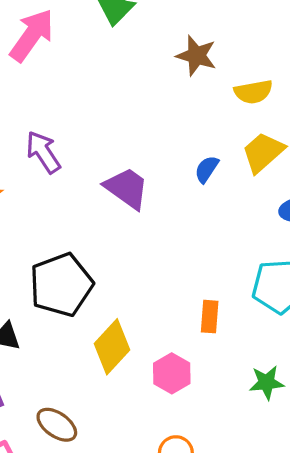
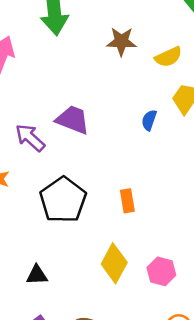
purple trapezoid: (127, 188) -> (73, 120), moved
black pentagon: (61, 285) -> (63, 200), moved
orange rectangle: (210, 317) -> (127, 201), moved

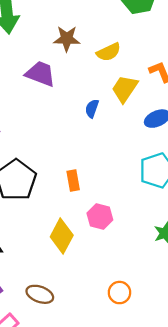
purple trapezoid: (73, 120) -> (40, 74), moved
pink hexagon: (161, 271) -> (100, 216), moved

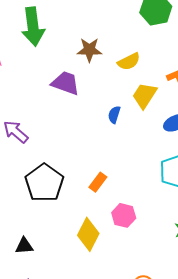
orange rectangle: (73, 180) -> (98, 182), turned 48

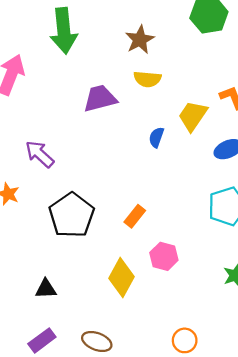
brown star: (89, 50) -> (140, 40), moved, turned -30
yellow semicircle: (129, 62) -> (147, 79), moved, turned 30
purple trapezoid: (65, 83) -> (100, 98), turned -36

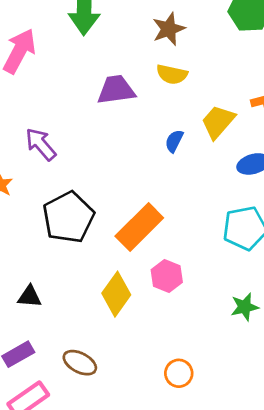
orange rectangle: (135, 216) -> (139, 227), size x1.8

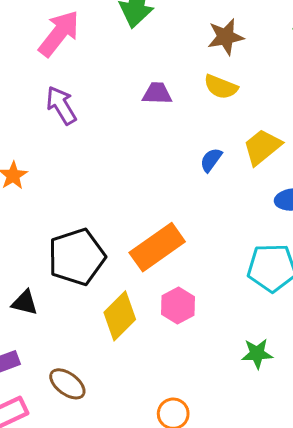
purple trapezoid: (116, 90) -> (157, 93), size x0.7
purple arrow: (41, 144) -> (61, 105), moved
black pentagon: (68, 217) -> (77, 257), moved

